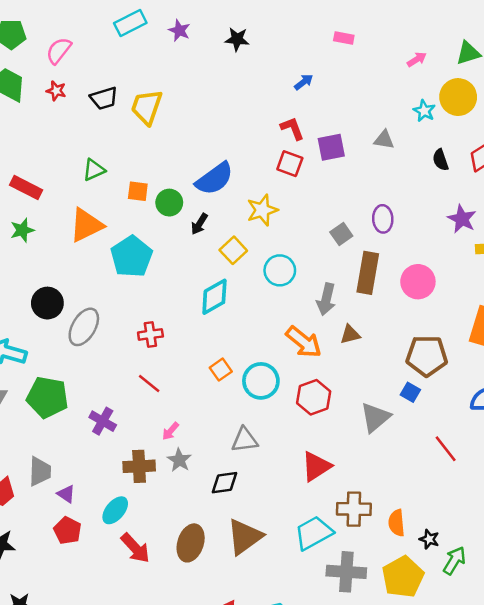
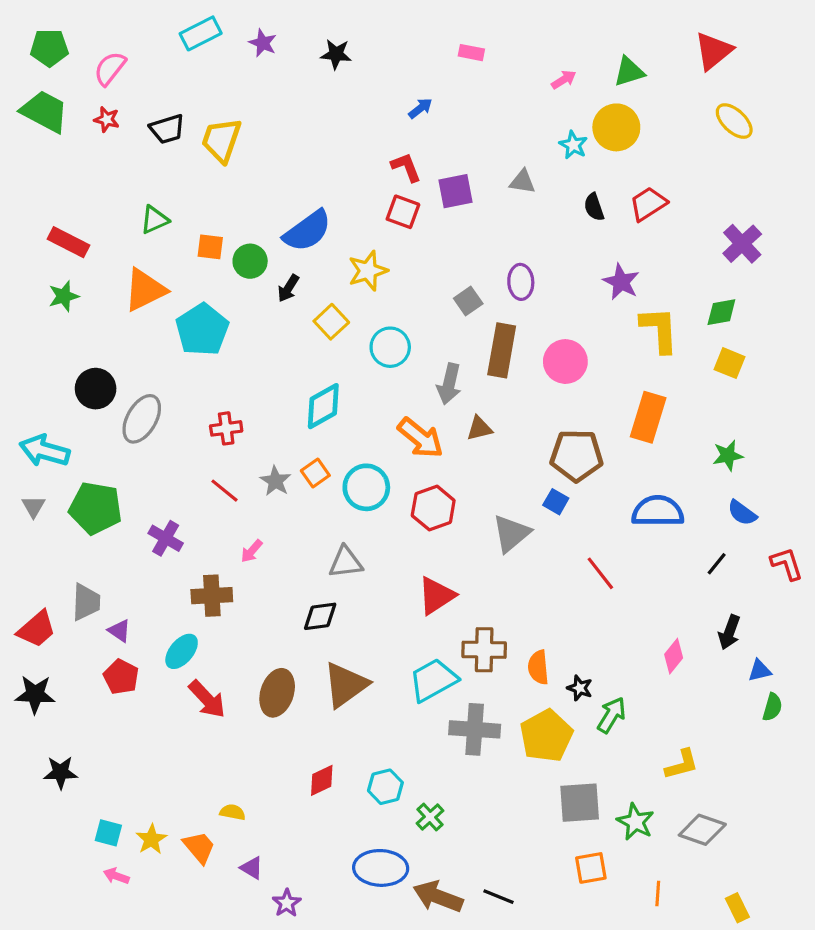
cyan diamond: (214, 297) -> (323, 406), moved
gray star: (179, 460) -> (276, 481), moved

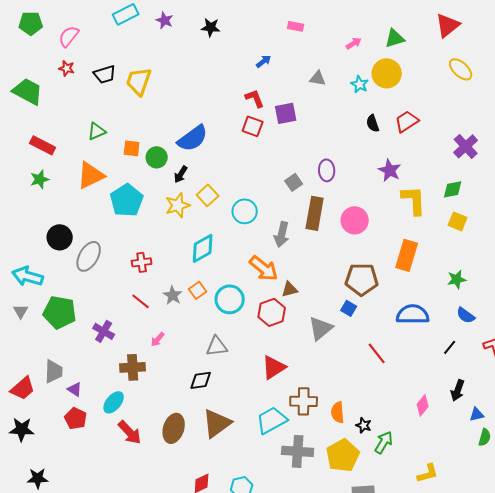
green trapezoid: (45, 111) -> (28, 91), moved
gray triangle: (522, 182) -> (318, 78), moved
yellow star: (368, 271) -> (178, 205), moved
brown triangle: (479, 428) -> (290, 289), moved

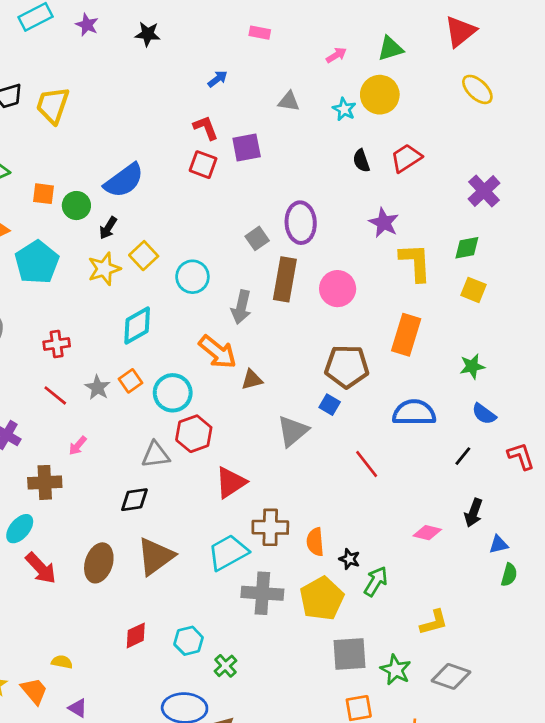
purple ellipse: (327, 170) -> (301, 223), size x1.4
red hexagon: (272, 312) -> (194, 434), moved
pink diamond: (423, 405) -> (427, 533), turned 65

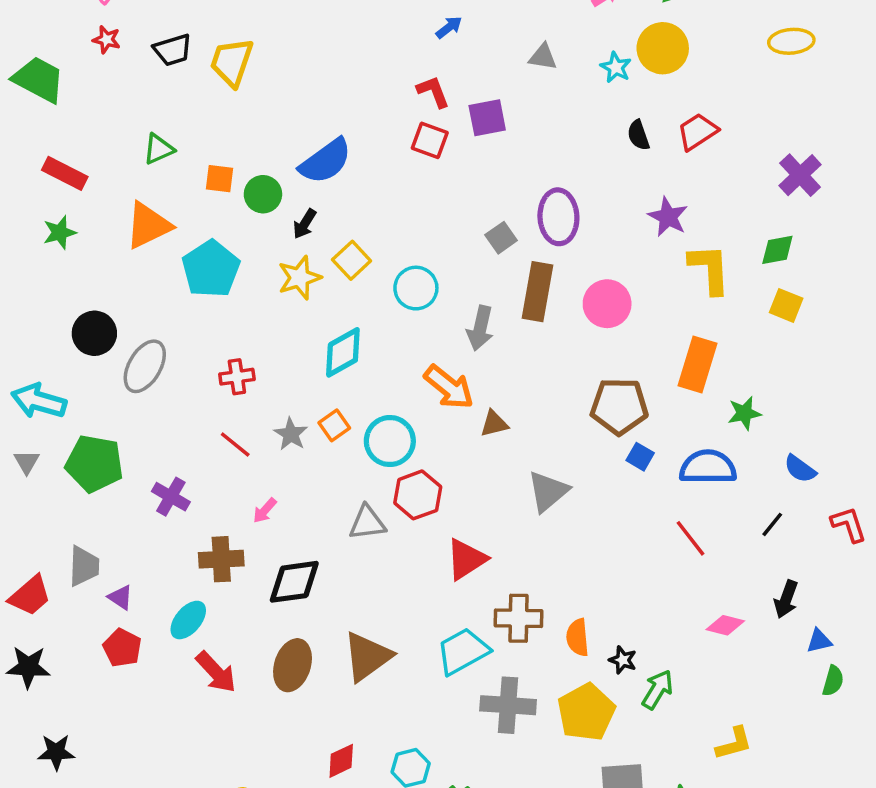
yellow ellipse: (477, 89) -> (791, 41), turned -48
green star: (472, 366) -> (744, 413), moved
blue square: (330, 405) -> (640, 457), moved
red line: (367, 464) -> (691, 538), moved
black diamond: (134, 500) -> (294, 582), moved, size x1.4

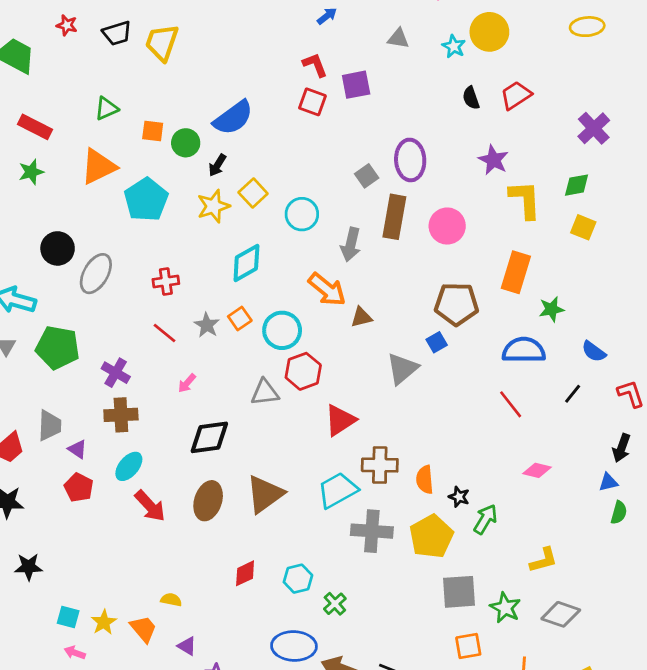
blue square: (640, 457) -> (437, 342), moved, turned 30
brown cross: (221, 559) -> (121, 415), moved
black arrow: (786, 599) -> (621, 448), moved

